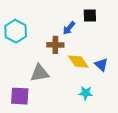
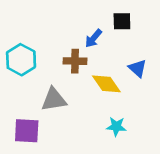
cyan hexagon: (16, 31) -> (21, 60), moved
blue triangle: (101, 65) -> (138, 68), moved

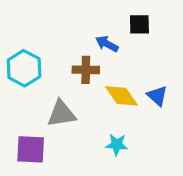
blue arrow: (94, 38) -> (107, 44), turned 78
blue triangle: (138, 68) -> (157, 96), moved
cyan star: (116, 126) -> (117, 145), moved

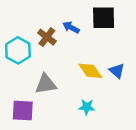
black square: (139, 24) -> (104, 18), size x1.5
blue arrow: (107, 44) -> (71, 27), moved
brown cross: (86, 70) -> (47, 37), moved, turned 36

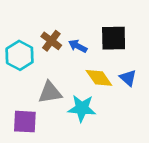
black square: (104, 18) -> (114, 38), moved
blue arrow: (71, 27) -> (78, 46), moved
cyan star: (87, 107) -> (82, 108), moved, size x1.5

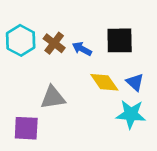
cyan hexagon: (20, 55) -> (21, 40), moved
cyan star: (82, 108) -> (131, 114), moved

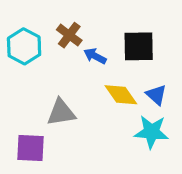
brown cross: (54, 43) -> (69, 35), moved

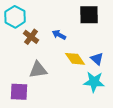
brown cross: (69, 35) -> (31, 37), moved
cyan hexagon: (24, 46) -> (15, 17), moved
black square: (139, 46) -> (89, 15), moved

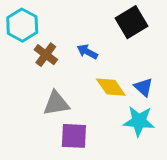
black square: (89, 15) -> (132, 22), turned -30
purple square: (19, 92) -> (74, 136), moved

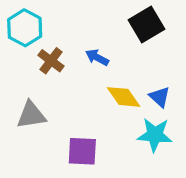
gray triangle: (56, 103) -> (31, 115), moved

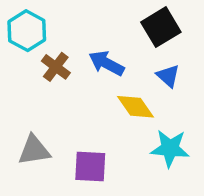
blue arrow: (97, 57) -> (107, 63), size x1.4
blue triangle: (160, 97) -> (168, 76), moved
gray triangle: (31, 115) -> (34, 150), moved

